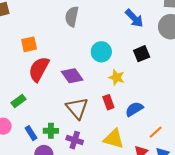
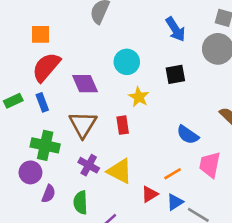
blue semicircle: (134, 109) -> (188, 135), moved, turned -126
green cross: (51, 131) -> (45, 145), size x1.5
blue rectangle: (31, 133) -> (42, 102), moved
purple cross: (75, 140) -> (89, 165), moved

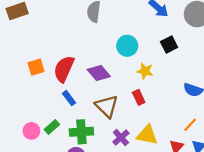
orange square: (40, 34) -> (36, 67), moved
green rectangle: (13, 101) -> (52, 127), moved
purple cross: (89, 165) -> (121, 137), turned 35

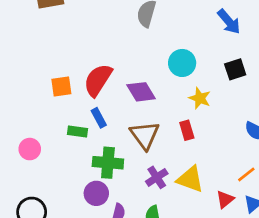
orange square: (36, 67) -> (61, 86), moved
green rectangle: (52, 127) -> (78, 132), moved, turned 40
pink circle: (31, 131) -> (30, 149), moved

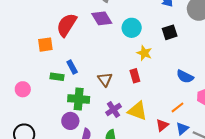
red semicircle: (98, 80) -> (67, 25), moved
purple diamond: (141, 92) -> (102, 18), moved
brown triangle: (145, 135) -> (105, 79), size x0.7

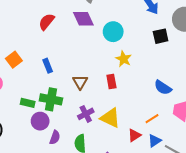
red semicircle: (67, 25) -> (47, 22), size x0.7
black square: (170, 32) -> (161, 36), moved
orange square: (45, 45) -> (14, 60), moved, turned -35
green rectangle: (57, 77) -> (28, 103), moved

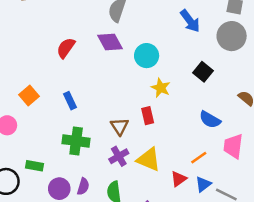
black square: (161, 36) -> (203, 72), moved, turned -35
brown triangle: (80, 82) -> (120, 126), moved
green rectangle: (28, 103) -> (34, 166), moved
purple circle: (40, 121) -> (59, 189), moved

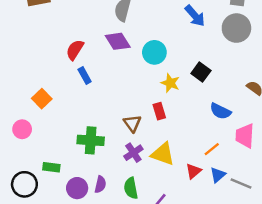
black square: (203, 72) -> (201, 72), moved
blue rectangle: (70, 101) -> (85, 76), moved

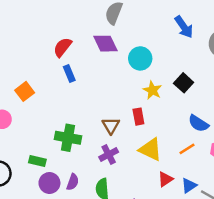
orange line: (212, 149) -> (187, 149), moved
yellow triangle: (163, 154) -> (150, 150), moved
green rectangle: (51, 167) -> (37, 161), moved

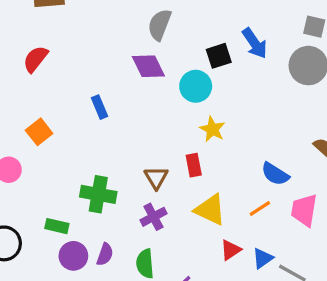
red semicircle: (63, 47) -> (35, 59), moved
black square: (184, 83) -> (219, 56), moved, turned 30

